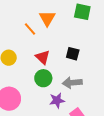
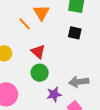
black square: (73, 54) -> (75, 33), moved
gray arrow: (72, 83) -> (79, 82), moved

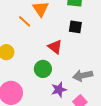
red triangle: (38, 52) -> (55, 47), moved

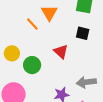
green circle: (43, 69) -> (32, 65), moved

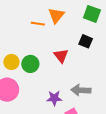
orange line: (32, 24) -> (38, 24), turned -48
yellow circle: (12, 53) -> (11, 62), moved

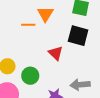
black square: (86, 41) -> (78, 36), size x1.5
green circle: (30, 64) -> (30, 76), moved

